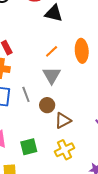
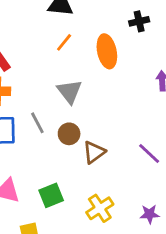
orange line: (52, 51) -> (64, 42), moved
yellow cross: (65, 150) -> (100, 208), moved

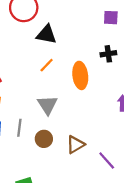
gray line: (37, 123) -> (19, 128), turned 30
brown triangle: (94, 152) -> (75, 145), moved

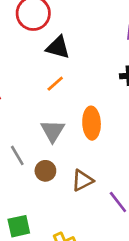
orange ellipse: (80, 75) -> (92, 123), moved
gray line: (19, 128) -> (17, 155), turned -42

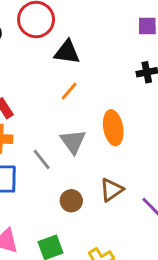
gray line: (17, 155) -> (42, 159), moved
brown circle: (45, 171) -> (71, 201), moved

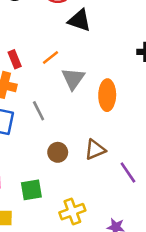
orange line: (69, 91) -> (51, 58), moved
gray triangle: (73, 142) -> (73, 79), moved

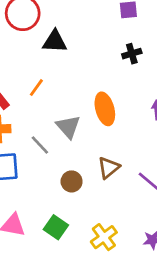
gray triangle: (73, 79) -> (68, 127), moved
green square: (31, 190) -> (56, 227), turned -30

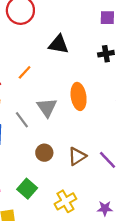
black triangle: (55, 41) -> (59, 44), moved
brown triangle: (109, 168) -> (77, 156), moved

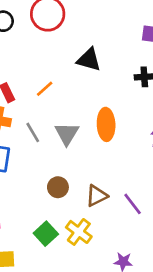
gray line: (22, 120) -> (33, 132), moved
green square: (27, 189) -> (46, 234), moved
yellow cross: (65, 201) -> (79, 232), moved, turned -30

